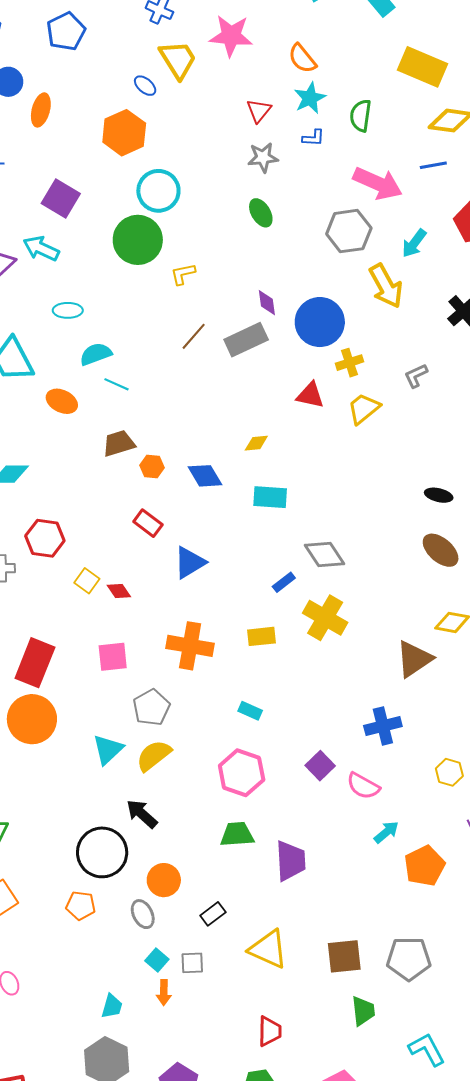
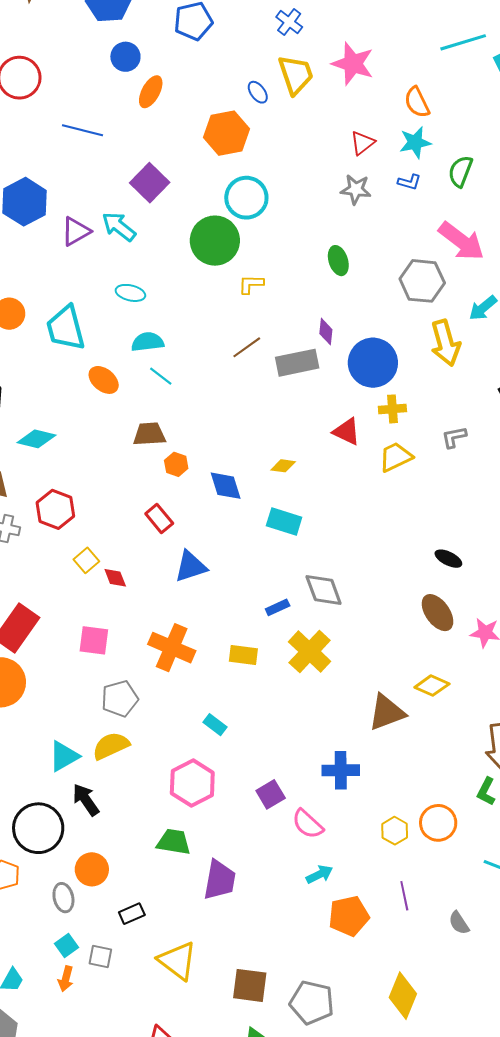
green ellipse: (261, 213) -> (338, 261), moved
cyan triangle: (108, 750) -> (64, 756), moved

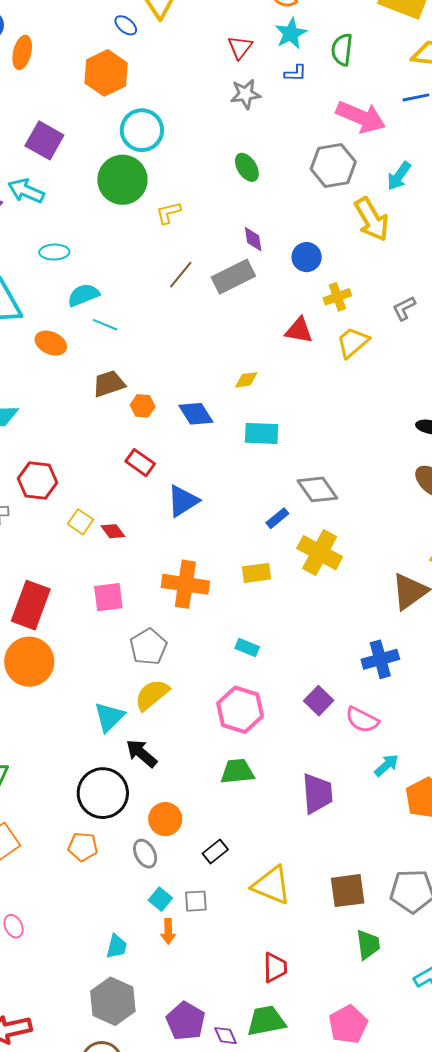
blue circle: (373, 363) -> (307, 257), size x0.6
purple trapezoid: (220, 880) -> (317, 793), moved

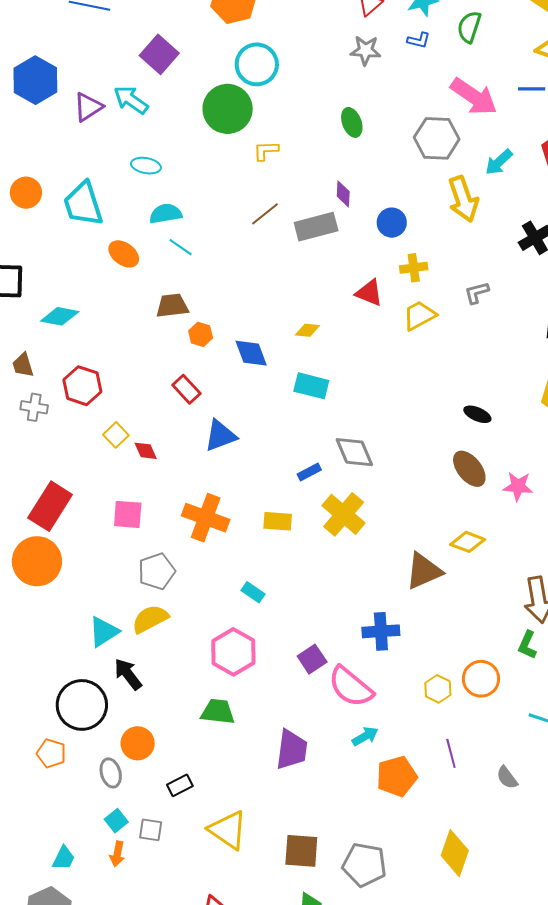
pink semicircle: (362, 720) -> (351, 687), size x1.4

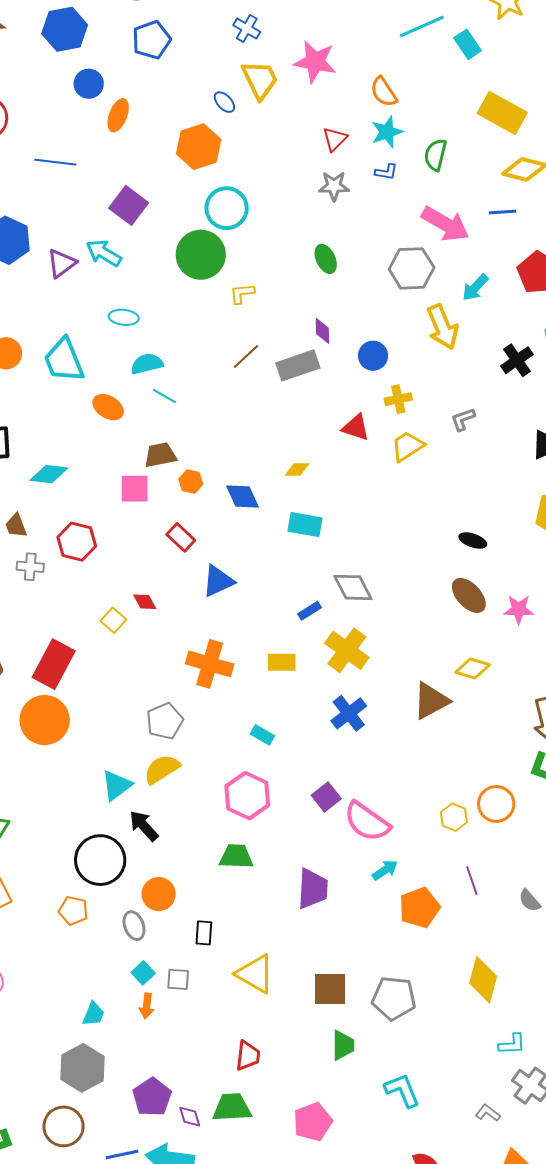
yellow square: (116, 435) -> (113, 620), moved
pink square: (128, 514) -> (135, 489), moved
blue cross: (381, 631) -> (349, 713), moved, turned -30
black rectangle: (180, 785) -> (204, 933), turned -55

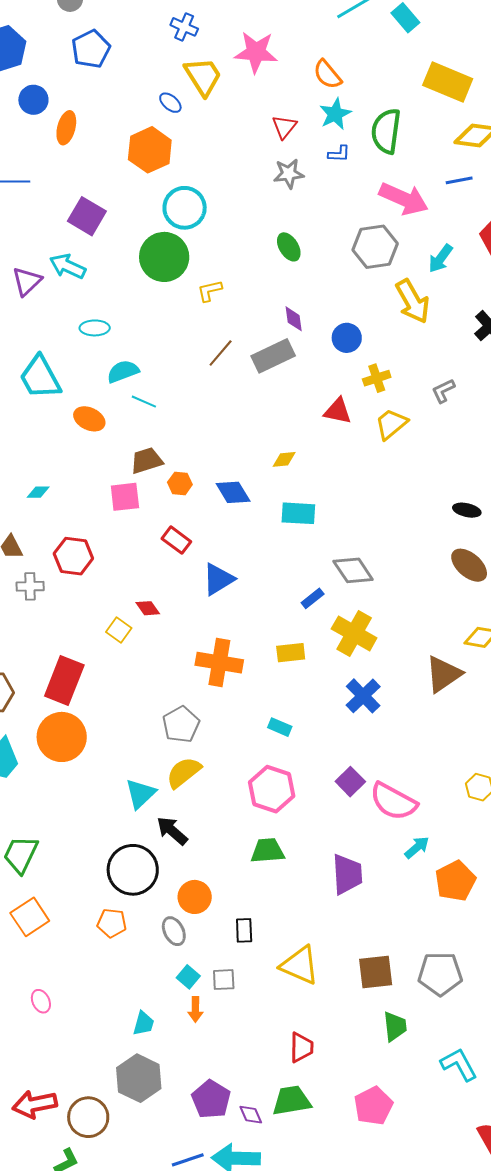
green semicircle: (436, 155) -> (386, 131), size x1.4
cyan diamond: (49, 474) -> (38, 492), size x0.6
brown circle: (64, 1126) -> (88, 1117), moved

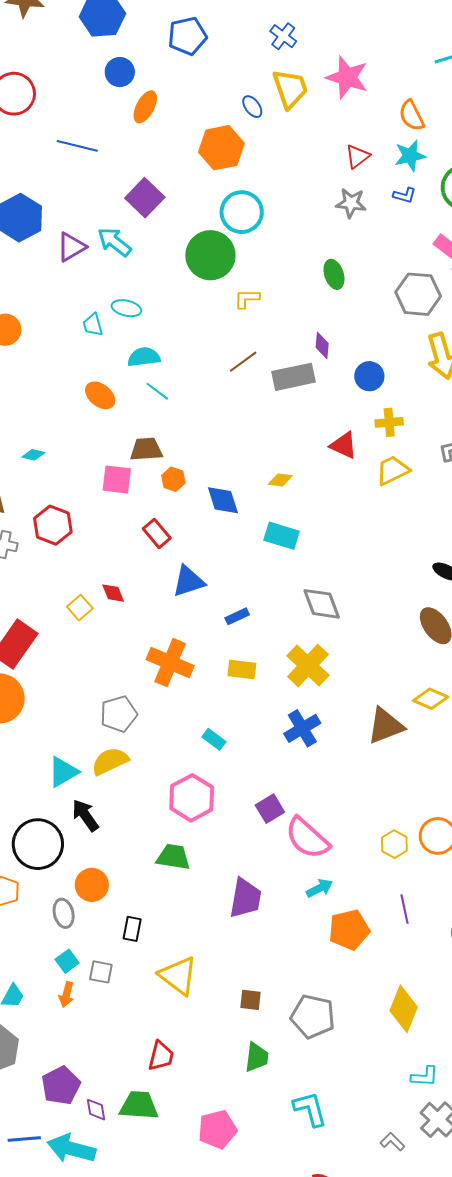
cyan trapezoid: (40, 377) -> (93, 325), moved, size x0.5
blue rectangle: (313, 598) -> (237, 616), moved
brown square: (376, 972) -> (251, 1000), size x0.6

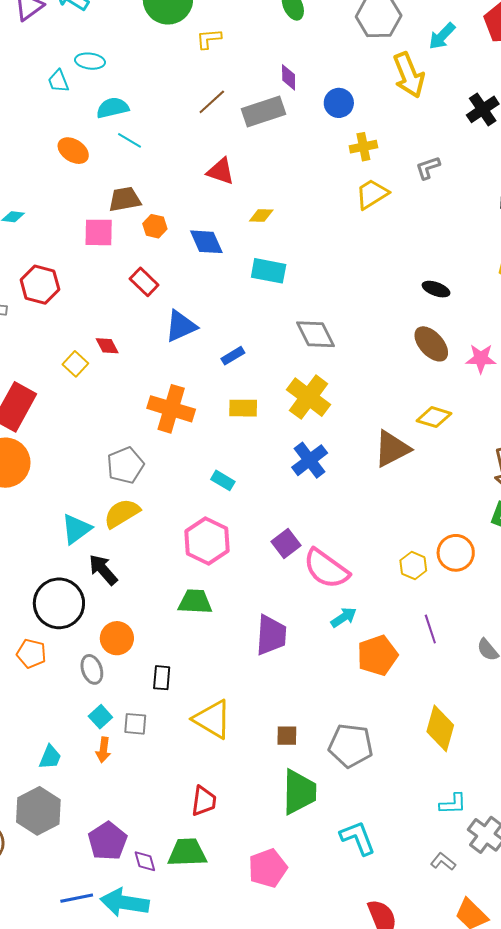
red triangle: (344, 445) -> (221, 171), moved
green trapezoid: (257, 1057) -> (299, 792), size x1.5
cyan L-shape: (425, 1076) -> (453, 804), moved

